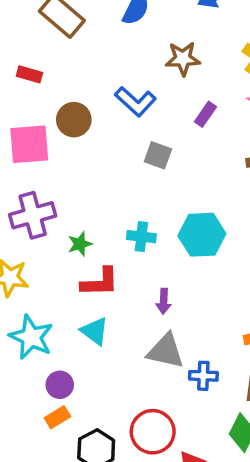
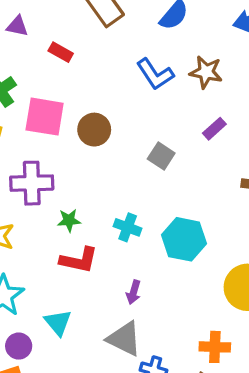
blue L-shape: (136, 101) -> (155, 74), moved
brown circle: (74, 120) -> (94, 130), moved
cyan triangle: (95, 331) -> (58, 323), moved

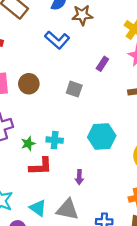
brown star: (206, 72) -> (82, 15), moved
cyan cross: (128, 227) -> (55, 140), moved
gray triangle: (124, 339) -> (67, 209), moved

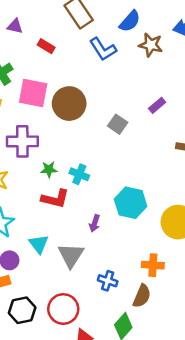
blue L-shape: (57, 40) -> (103, 49), moved
brown circle: (29, 84) -> (69, 104), size x1.4
cyan hexagon: (102, 136) -> (131, 203), moved
gray triangle: (67, 209) -> (71, 255), turned 35

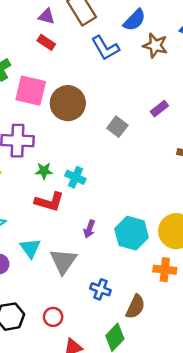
purple triangle: (15, 26) -> (47, 16), moved
cyan hexagon: (131, 203) -> (132, 233), moved
orange cross: (153, 265) -> (165, 270), moved
red circle: (63, 309) -> (53, 317), size x0.6

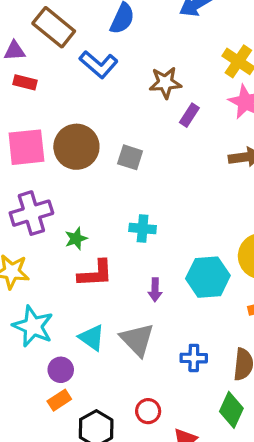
brown star: (155, 45) -> (165, 83), moved
gray square: (117, 127) -> (130, 157), moved
cyan cross: (75, 177) -> (143, 229), moved

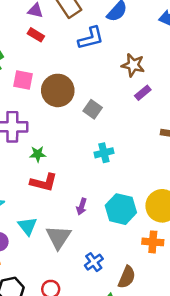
blue L-shape: (99, 64) -> (91, 38), turned -72
pink square: (26, 147) -> (23, 80), size x0.7
cyan cross: (143, 229) -> (104, 153), moved, turned -36
blue cross: (194, 358) -> (94, 262), turned 36

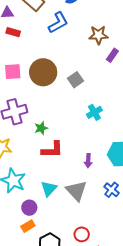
gray square: (93, 109) -> (76, 80), turned 35
cyan triangle: (27, 226) -> (49, 189), turned 36
blue cross: (94, 262) -> (112, 190), moved

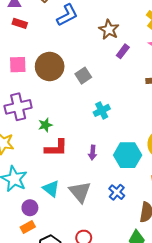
brown star: (98, 35) -> (109, 30), turned 30
purple arrow: (88, 161) -> (93, 153), moved
cyan triangle: (49, 189) -> (51, 189), turned -36

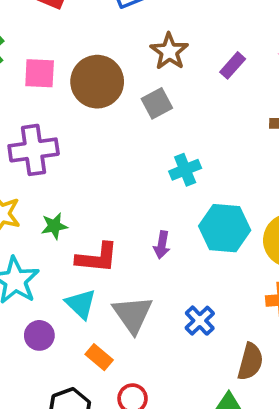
brown star: (109, 30) -> (169, 51), moved
green star: (45, 125) -> (54, 226), moved
red L-shape: (56, 148) -> (97, 258), moved
cyan hexagon: (128, 155) -> (225, 228), moved
orange rectangle: (28, 227) -> (99, 357), moved, turned 64

